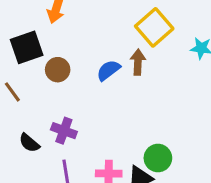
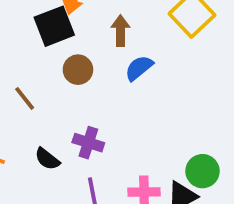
black square: (27, 47) -> (54, 26), moved
brown arrow: (138, 62) -> (121, 31), moved

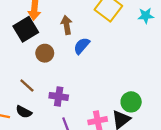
brown line: (25, 98) -> (27, 86), moved
black semicircle: (47, 159) -> (24, 112), moved

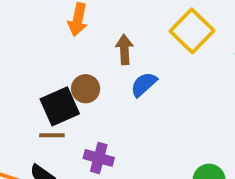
black square: (26, 29) -> (60, 106), moved
brown line: (27, 86) -> (52, 135), turned -49

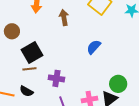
blue semicircle: (144, 84) -> (94, 47), moved
brown circle: (86, 89) -> (12, 31), moved

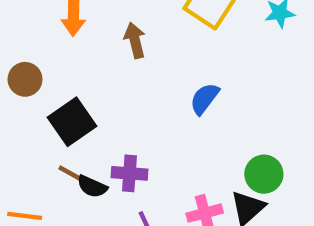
brown line: (29, 69) -> (72, 175), moved, turned 40
black semicircle: (26, 91) -> (92, 186), moved

